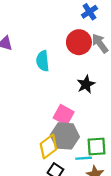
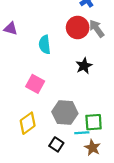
pink square: (64, 115) -> (35, 84), moved
yellow diamond: (48, 146) -> (28, 123), moved

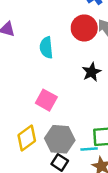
pink square: (35, 84) -> (46, 100), moved
gray hexagon: (65, 113) -> (60, 139), moved

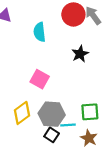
cyan line: (89, 149) -> (68, 125), moved

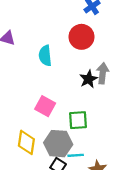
gray arrow: (93, 16) -> (103, 73), moved, turned 42
green square: (90, 112) -> (78, 120), moved
yellow diamond: (22, 113) -> (26, 142), turned -45

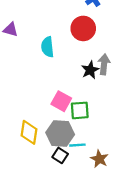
pink square: (45, 106) -> (61, 101), moved

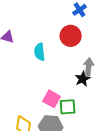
black star: (90, 70) -> (83, 79), moved

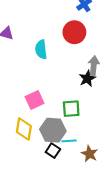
pink square: (52, 99) -> (35, 100), moved, turned 36

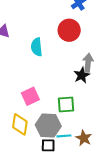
black square: (53, 151) -> (48, 145), turned -32
brown star: (89, 154) -> (84, 138), moved

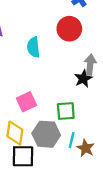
cyan line: (64, 136) -> (72, 140), moved, turned -72
black square: (48, 145) -> (23, 156), moved, size x1.5

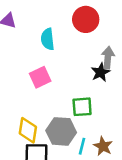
pink square: (26, 102) -> (40, 77), moved
cyan line: (72, 140) -> (82, 146), moved

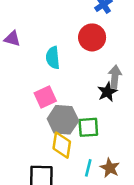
yellow diamond: (28, 130) -> (62, 145), moved
gray hexagon: (61, 131) -> (63, 120), moved

